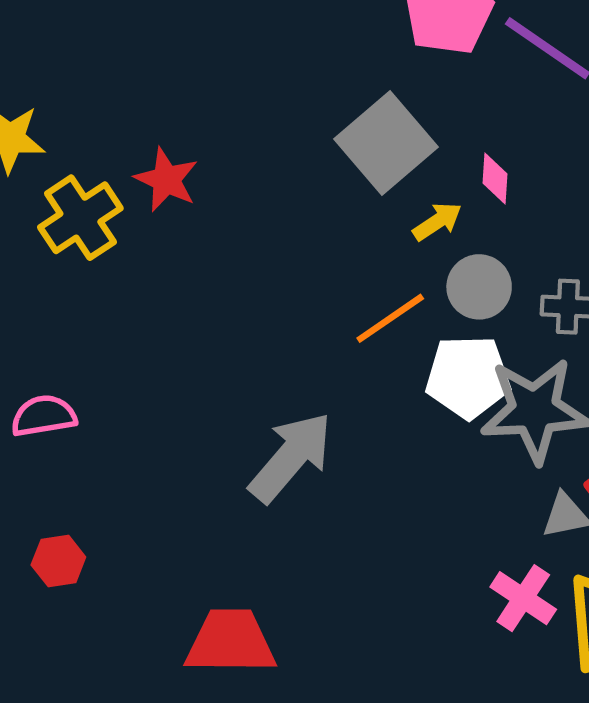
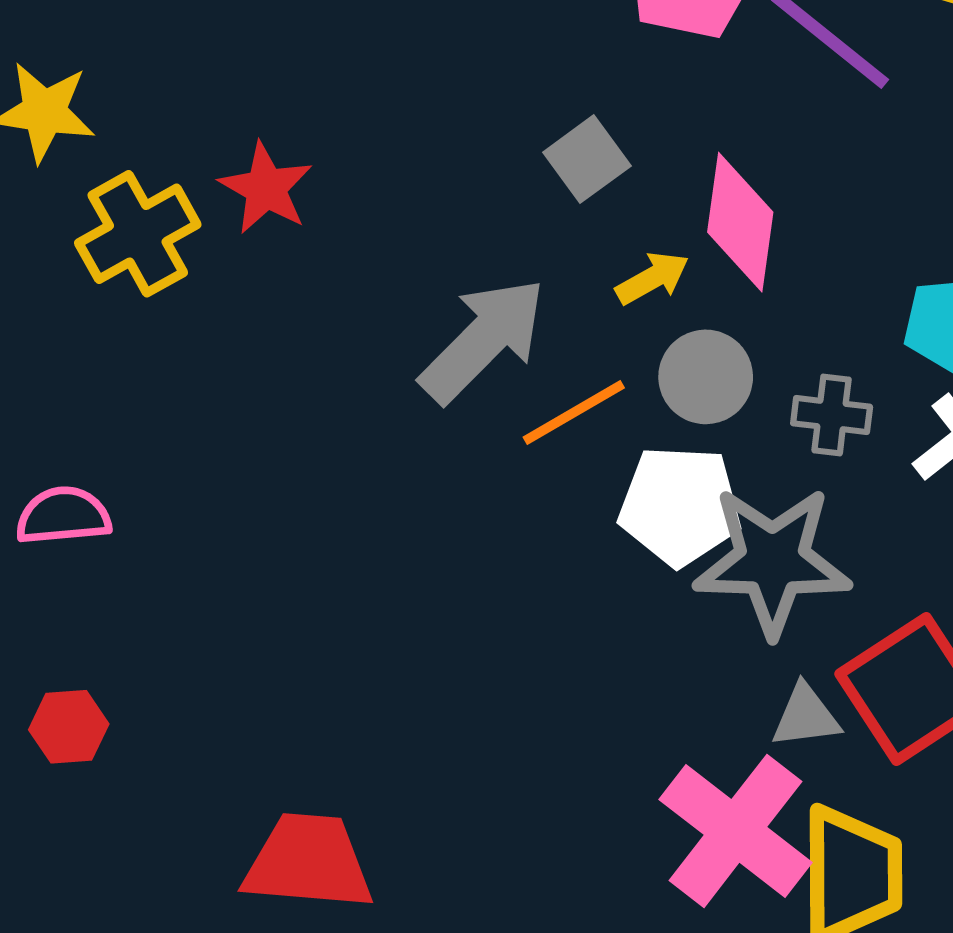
gray square: (386, 143) -> (587, 159), size x0.6
pink diamond: (495, 178) -> (740, 222), size x1.8
gray arrow: (291, 457) -> (483, 340), moved
pink cross: (523, 598) -> (735, 831), size x1.6

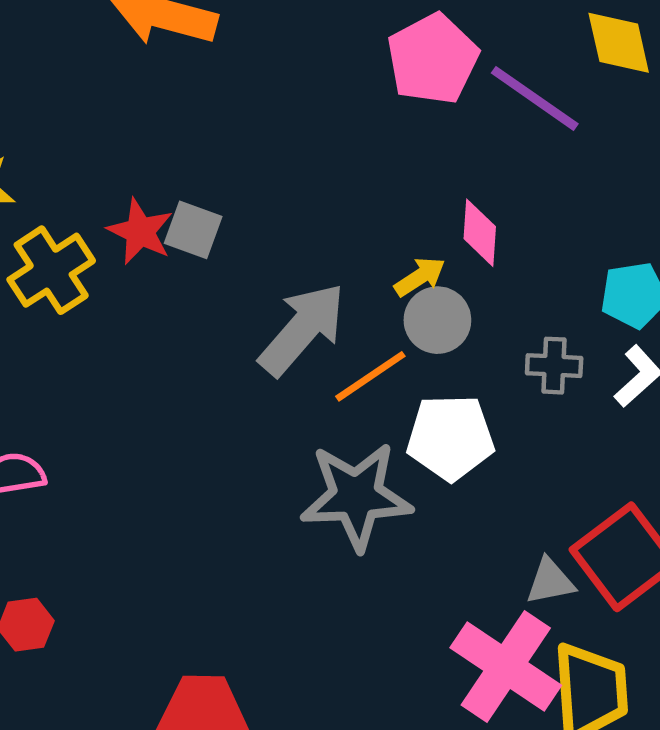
gray square: (587, 159) -> (193, 230), moved, turned -30
pink diamond: (740, 222) -> (480, 233), size x0.7
gray circle: (706, 377) -> (437, 320), moved
gray star: (772, 561) -> (356, 496), moved

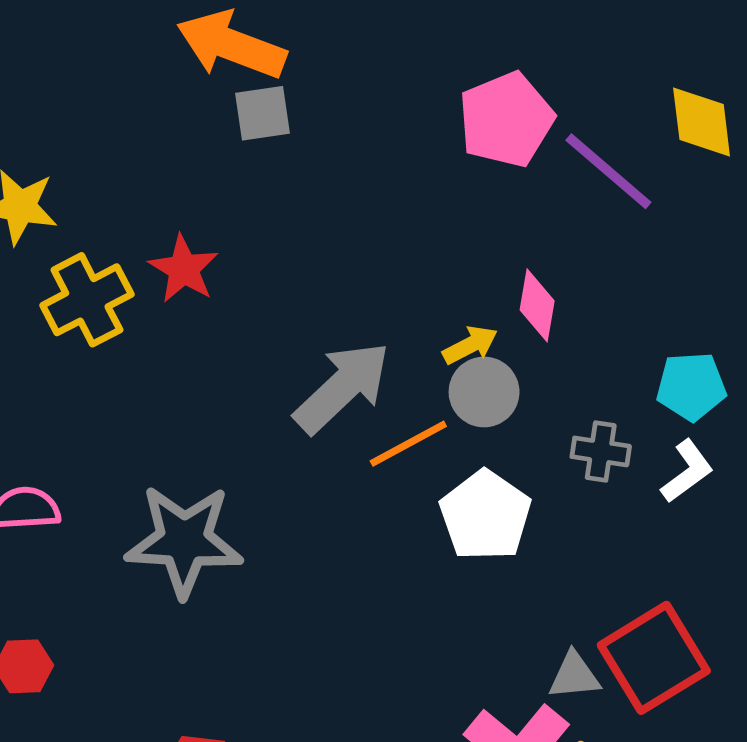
gray square: (193, 230) -> (263, 113), moved, turned -34
white pentagon: (450, 437) -> (485, 516), turned 30
gray star: (356, 496) -> (184, 541), moved

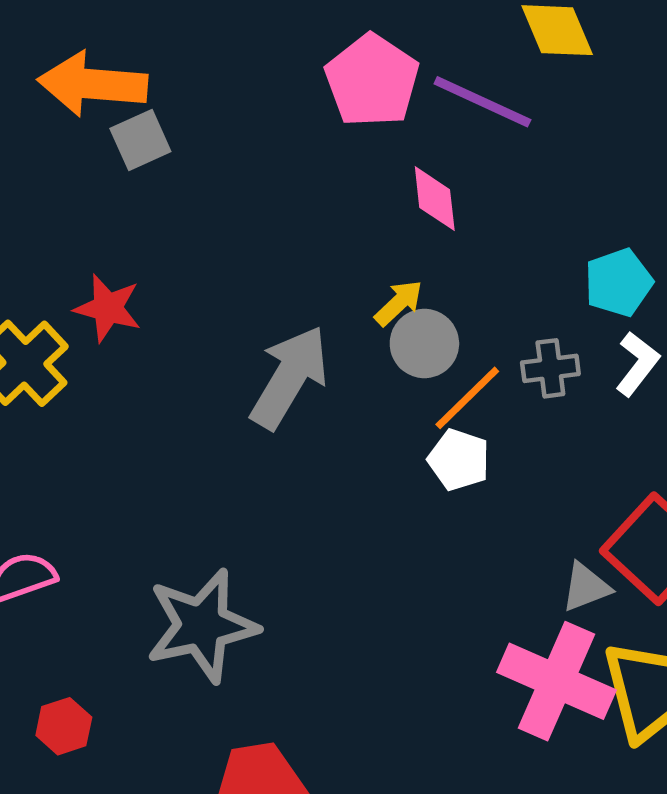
pink diamond: (537, 305) -> (435, 199), moved
orange line: (408, 444) -> (467, 398), moved
white pentagon: (485, 516) -> (459, 460), size x0.7
gray star: (184, 541) -> (202, 626), moved

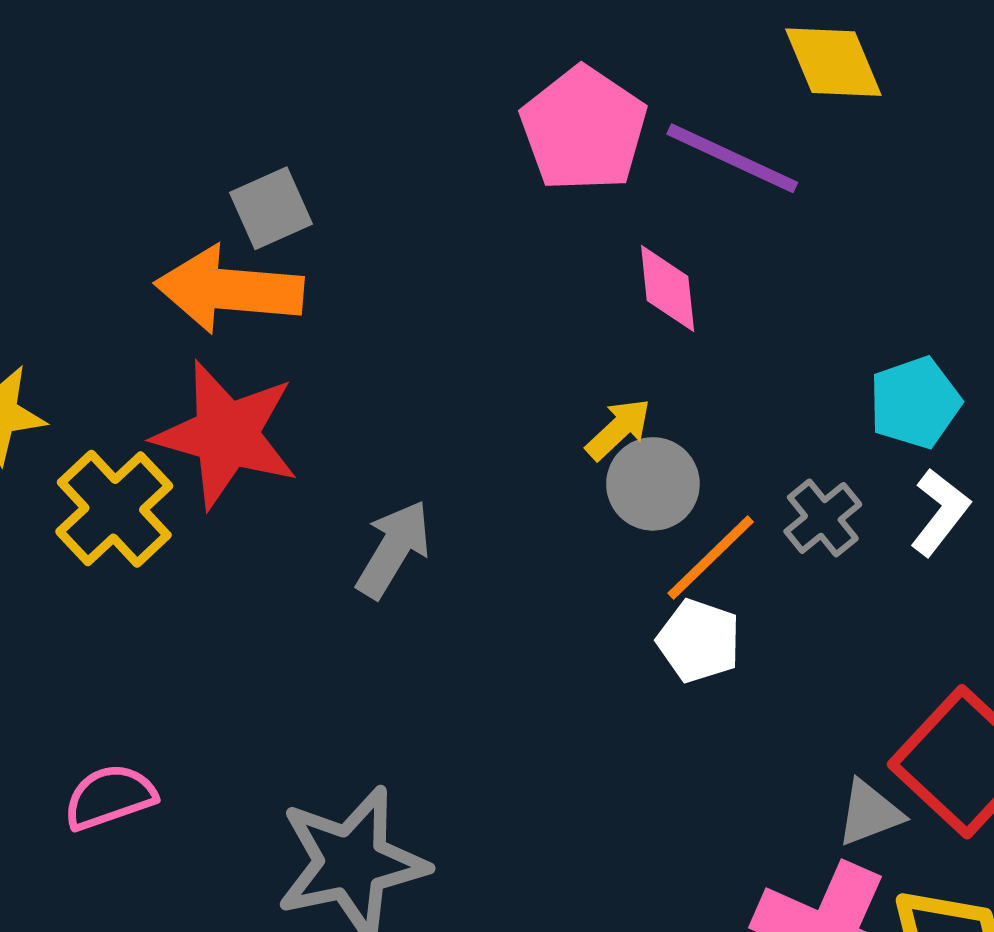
orange arrow: (93, 84) -> (229, 290), moved
red star: (108, 308) -> (226, 435), size x1.6
gray cross: (550, 368) -> (823, 518), turned -32
gray arrow: (289, 377) -> (393, 549), moved, size x0.7

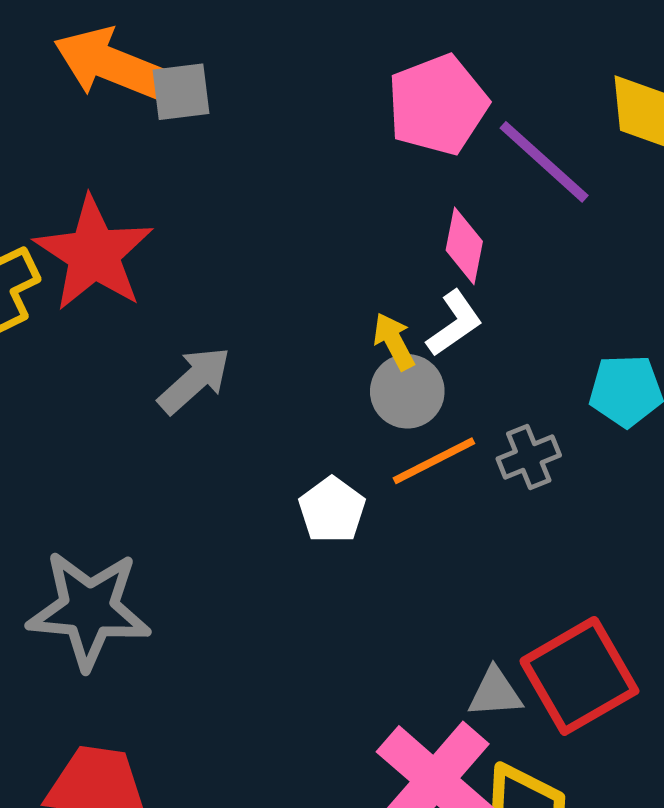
orange arrow: (229, 290) -> (111, 64), moved
yellow arrow: (618, 429) -> (394, 341), turned -92
white L-shape: (940, 512) -> (454, 323), moved
white pentagon: (699, 641) -> (332, 510), moved

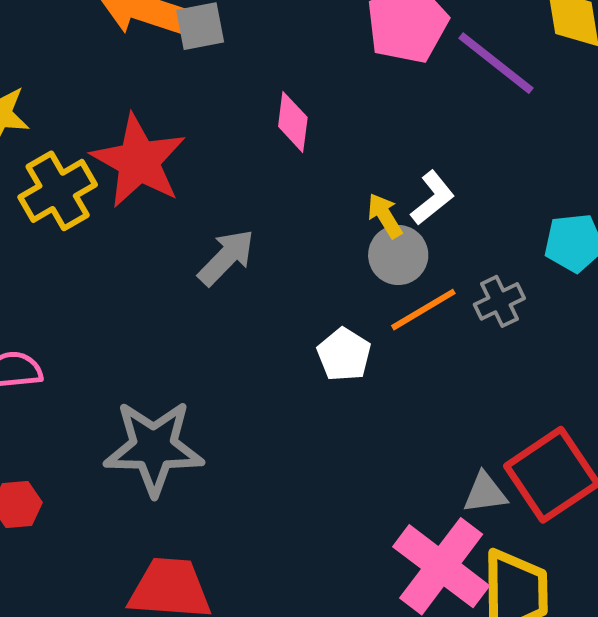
pink diamond: (464, 246) -> (293, 122), moved

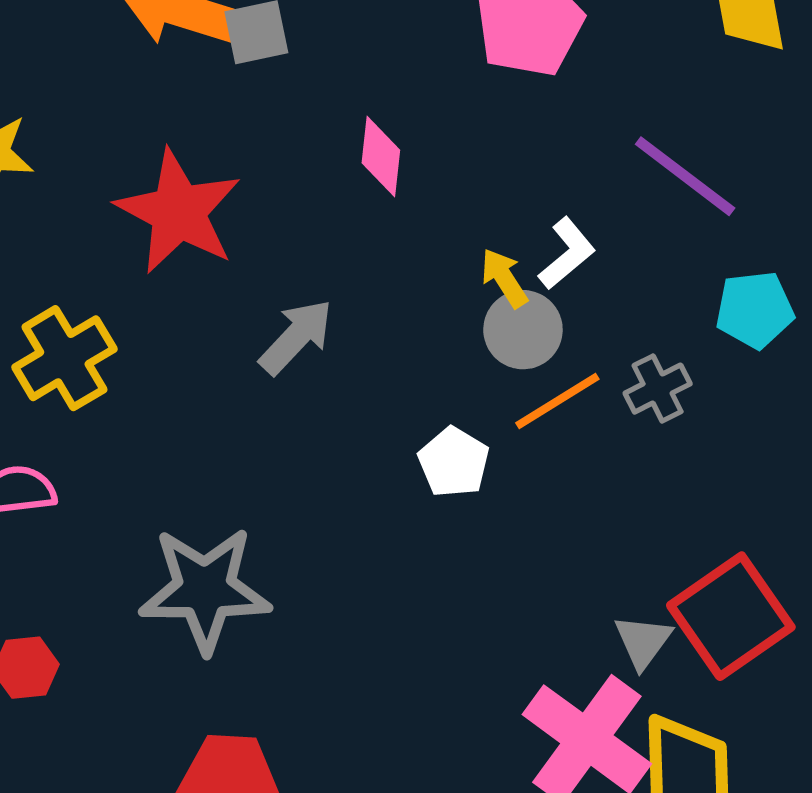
purple line: (496, 63) -> (685, 176), moved
yellow cross: (58, 191) -> (64, 358), moved
gray triangle: (485, 493) -> (643, 641), turned -45

